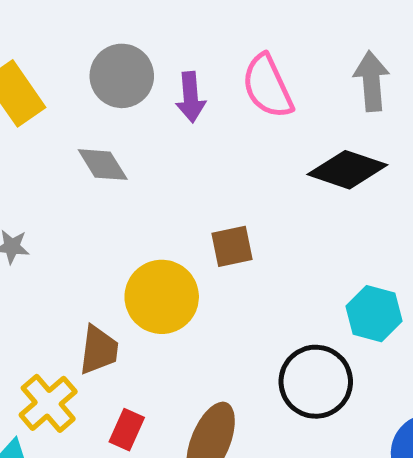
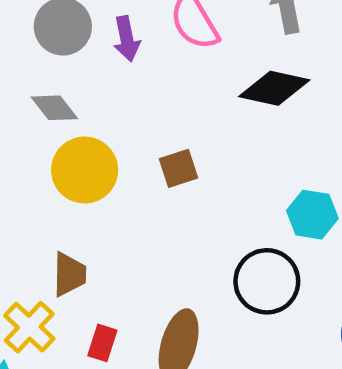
yellow circle: (162, 297) -> (85, 170), moved

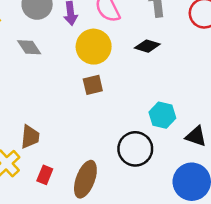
black diamond: (274, 88) -> (147, 46), size x0.7
yellow circle: (85, 170) -> (94, 47), moved

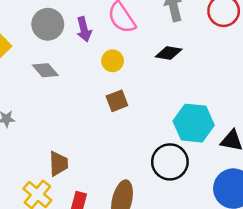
yellow circle: (94, 47) -> (113, 61), size x0.6
cyan hexagon: (162, 115) -> (194, 123), size x1.4

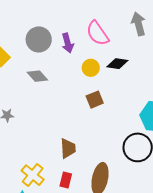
black diamond: (169, 53) -> (117, 64), moved
brown trapezoid: (58, 164) -> (68, 148), moved

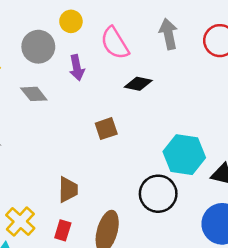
purple arrow: (68, 43) -> (77, 68), moved
yellow circle: (91, 68) -> (71, 21), moved

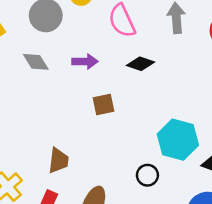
purple arrow: (77, 68) -> (85, 61), moved, turned -85
black circle: (158, 194) -> (147, 175), size x0.6

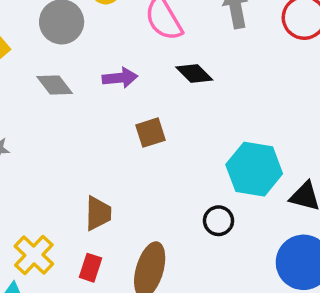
black diamond: (141, 64) -> (194, 73), turned 32

